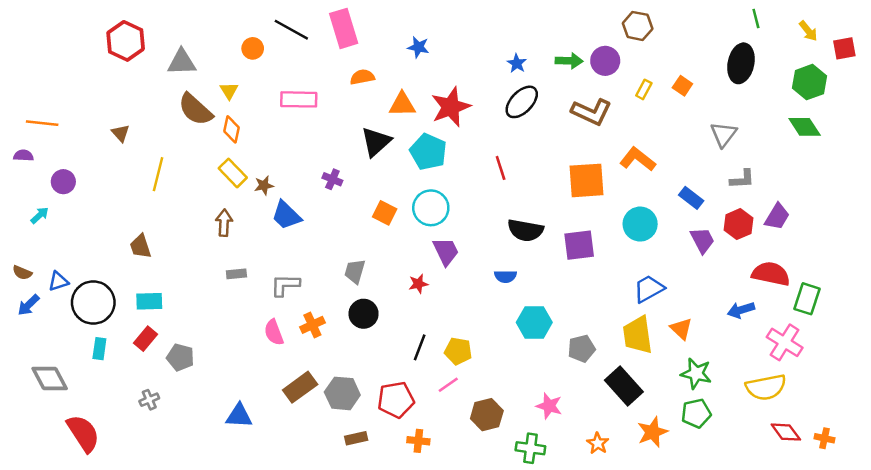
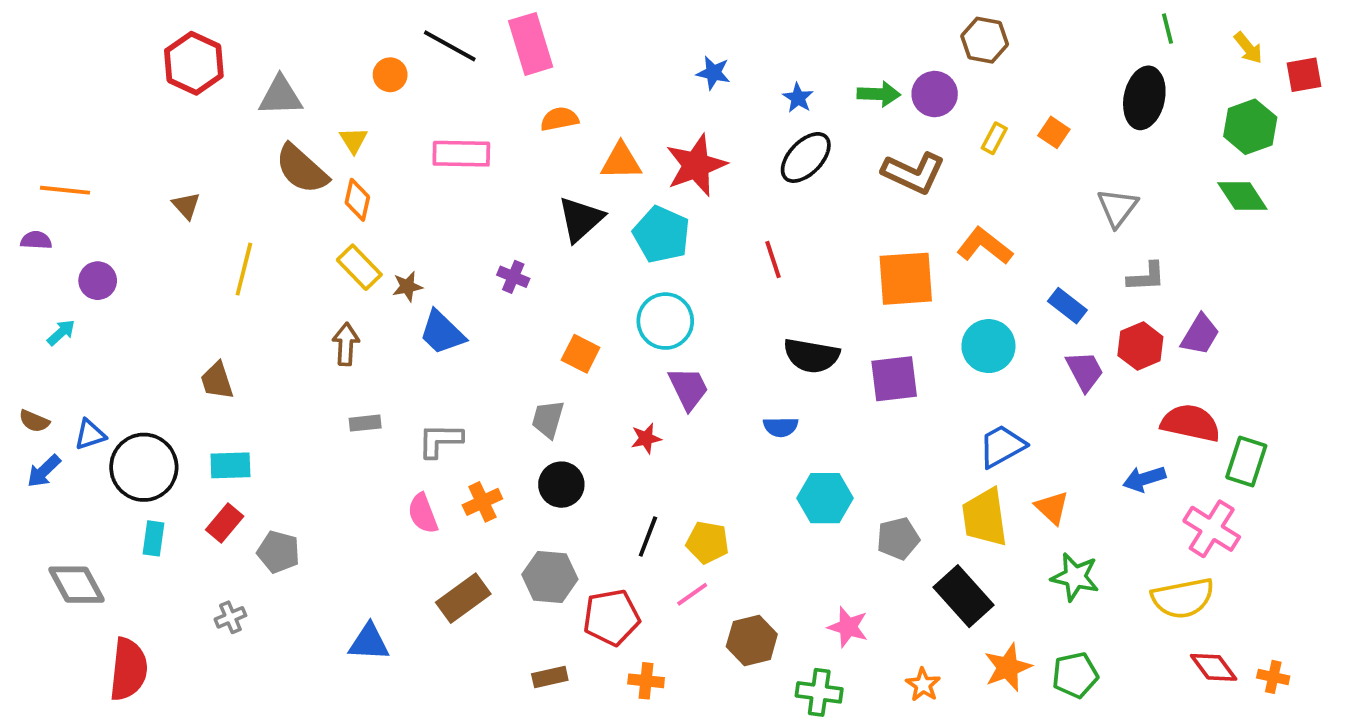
blue star: (418, 47) -> (713, 73), moved
orange square: (385, 213) -> (581, 354), moved
gray hexagon: (342, 393) -> (550, 577), moved
green pentagon: (696, 413) -> (1075, 675), moved
red semicircle: (83, 433) -> (128, 669), turned 39

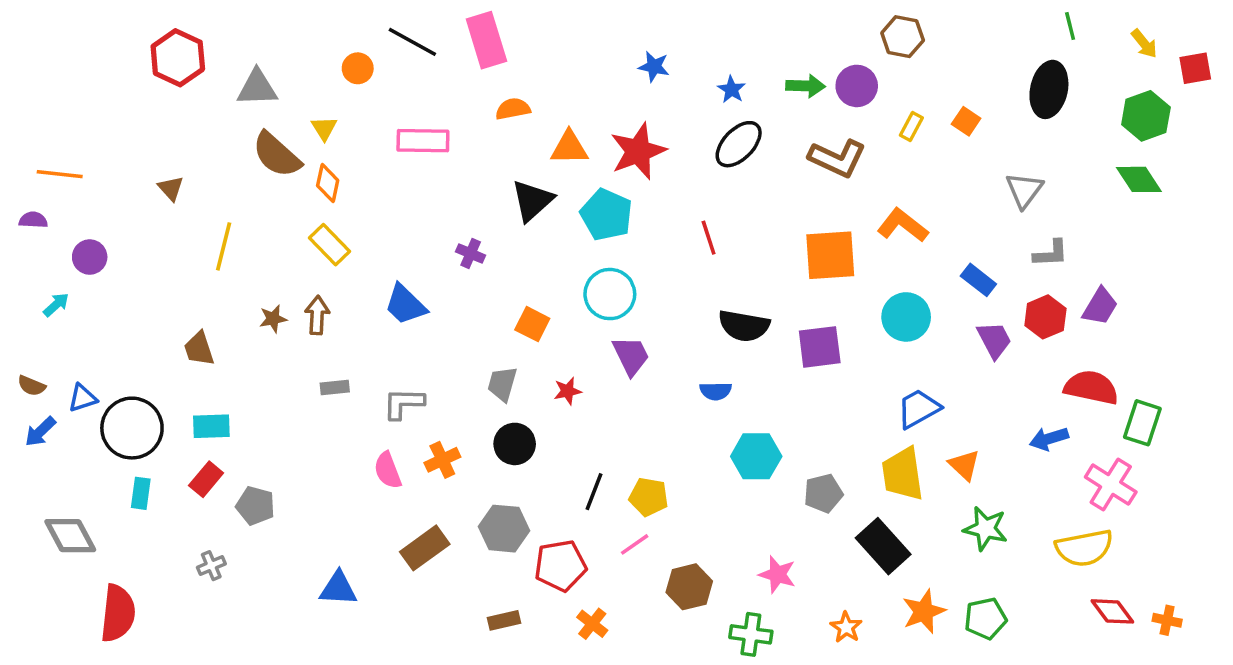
brown star: (407, 286) -> (273, 319), moved
red star: (646, 438) -> (568, 391), moved
orange cross: (646, 681) -> (592, 624), turned 32

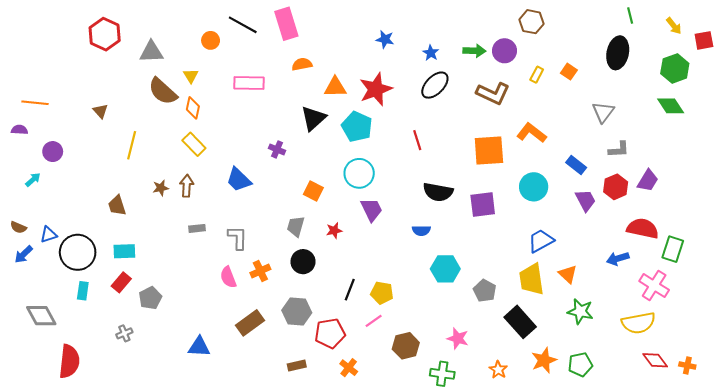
gray L-shape: (404, 403) -> (238, 238), turned 90
gray pentagon: (823, 493) -> (485, 291), turned -30
gray pentagon: (255, 506) -> (150, 298), turned 30

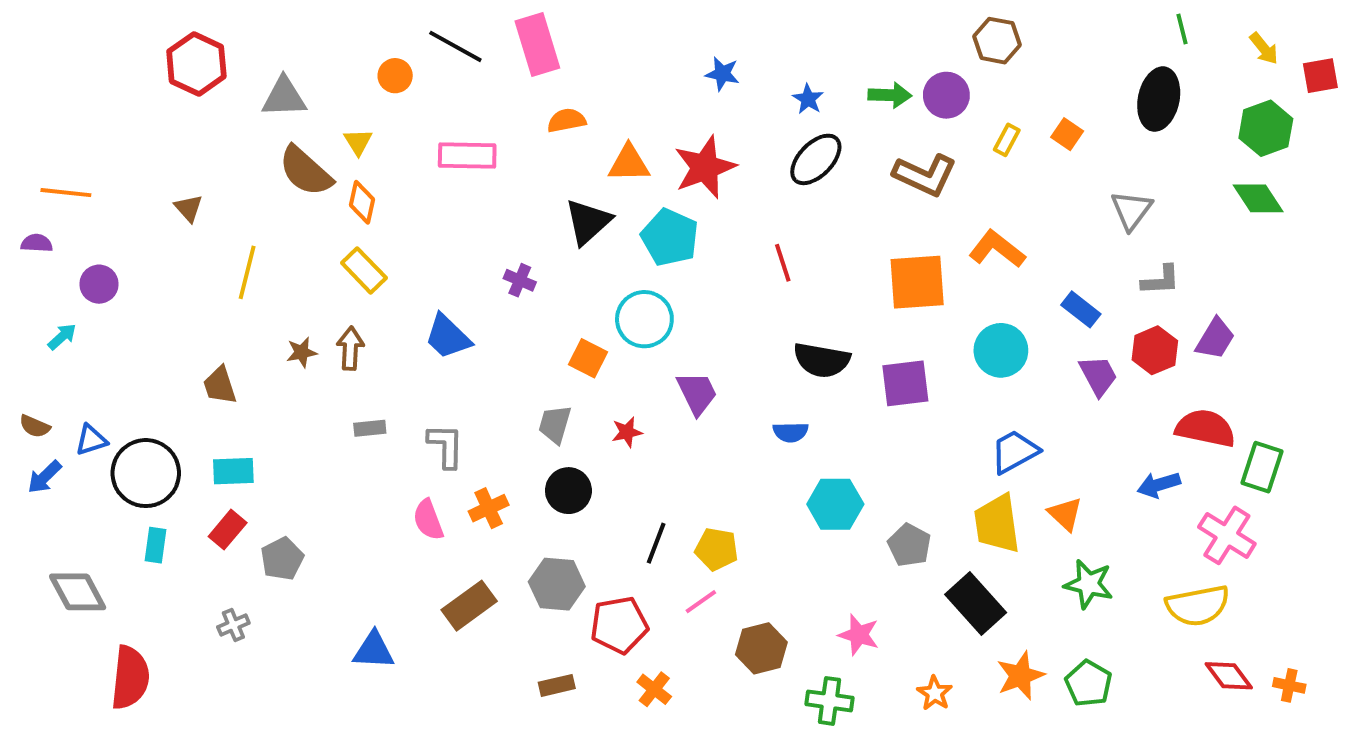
cyan circle: (359, 173) -> (644, 319), moved
green pentagon: (580, 364) -> (1089, 683), turned -30

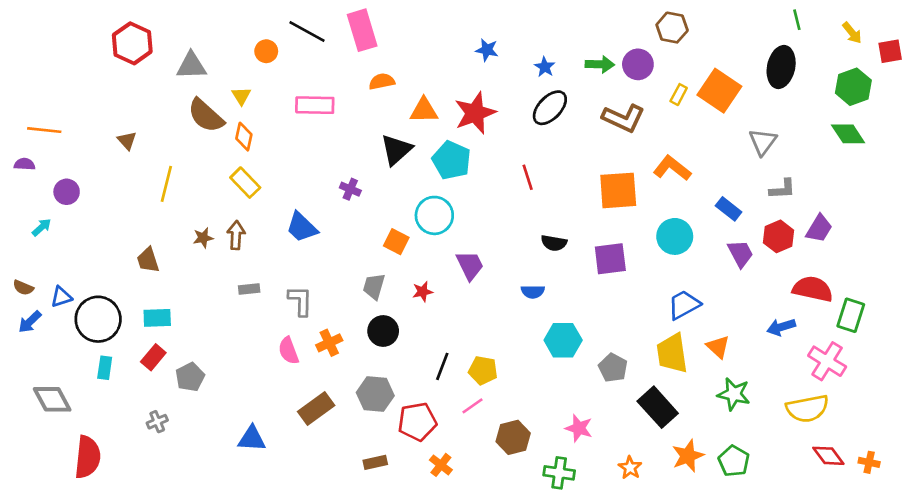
orange square: (1067, 134) -> (719, 91), size x2.0
black semicircle: (822, 360) -> (554, 243), size x0.7

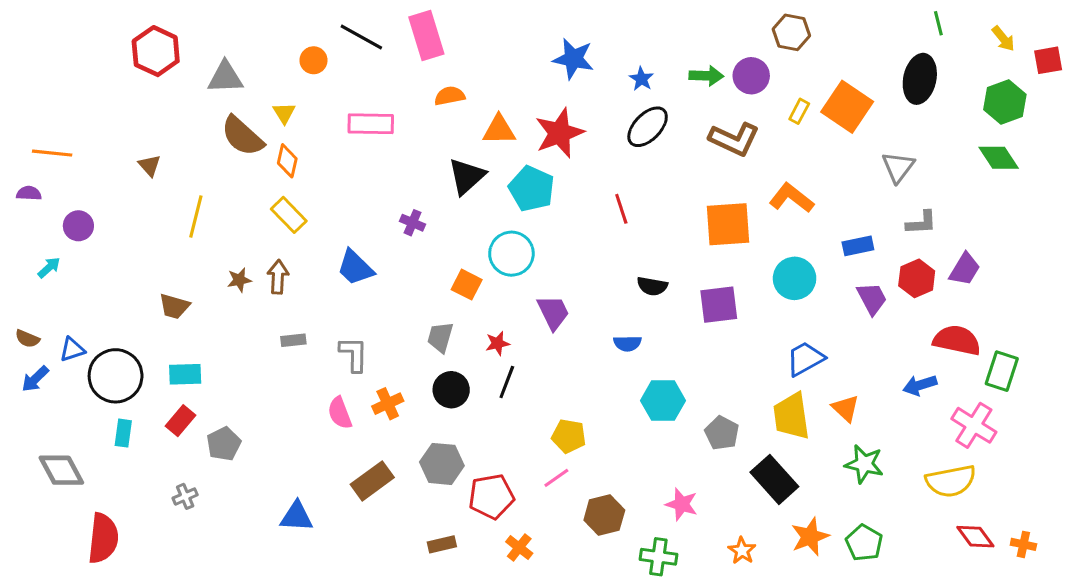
blue star: (487, 50) -> (573, 59), size x1.5
blue rectangle: (729, 209) -> (858, 246), turned -50
brown trapezoid: (148, 260) -> (174, 306), turned -56
black line: (442, 366) -> (507, 382), moved

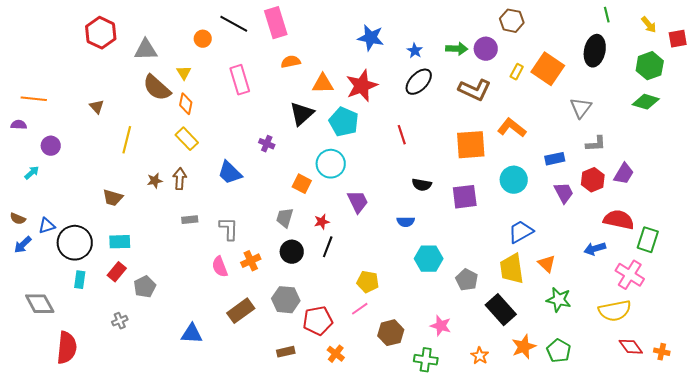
pink rectangle: (371, 124) -> (240, 80), turned 72
green diamond: (999, 158) -> (646, 102), turned -40

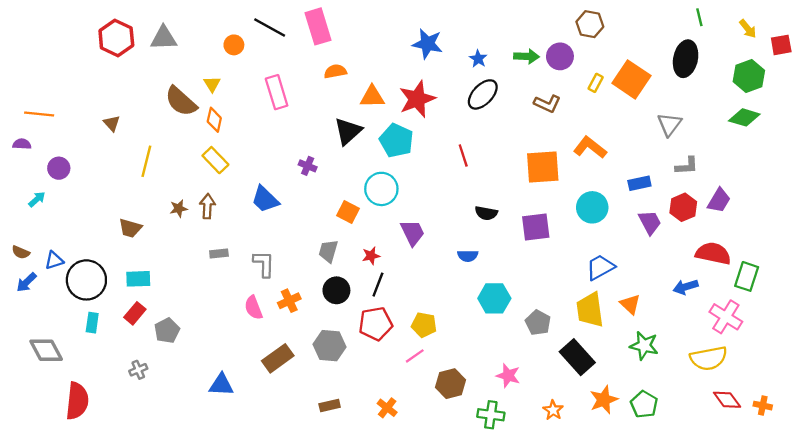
gray triangle: (146, 50) -> (164, 38), moved
brown L-shape: (475, 90) -> (547, 104), size x0.7
red pentagon: (318, 321) -> (376, 324), moved

